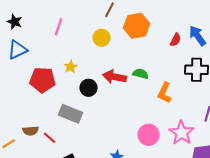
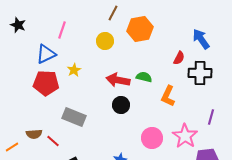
red semicircle: (176, 40) -> (179, 58), moved
blue triangle: (18, 50) -> (46, 54), moved
black circle: (89, 88) -> (121, 105), moved

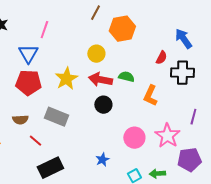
yellow circle: (105, 41) -> (96, 54), moved
blue triangle: (46, 54) -> (28, 54), turned -35
yellow star: (74, 70) -> (66, 79), moved, size x1.6
brown semicircle: (34, 134) -> (20, 120), moved

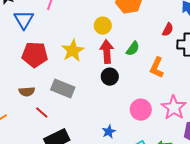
blue triangle: (28, 54) -> (24, 20), moved
green semicircle: (126, 77) -> (133, 49), turned 112
red arrow: (100, 80) -> (107, 52), turned 75

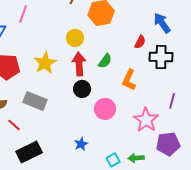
pink circle: (141, 110) -> (105, 109), moved

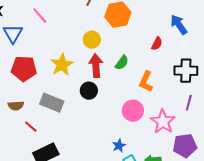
pink line: (23, 14) -> (40, 16), turned -60
black cross: (161, 57) -> (186, 71), moved
black circle: (82, 89) -> (89, 91), moved
pink circle: (105, 109) -> (133, 111), moved
blue star: (81, 144) -> (119, 146), moved

